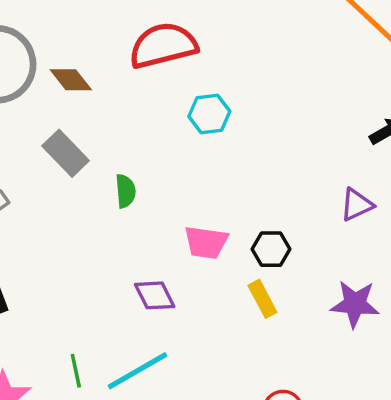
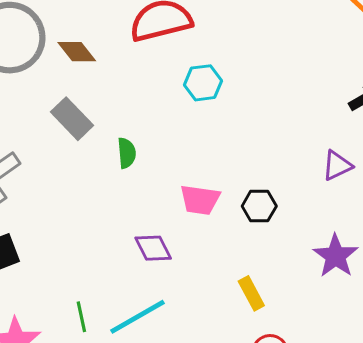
yellow rectangle: (262, 299) -> (251, 293), moved
purple star: (355, 304) -> (336, 256), turned 30

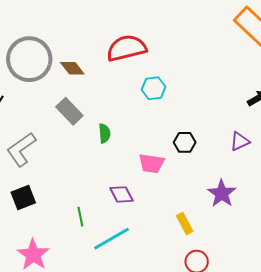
black hexagon: (259, 206) -> (185, 142), moved
purple star: (336, 256) -> (222, 193), moved
green line: (81, 317) -> (80, 217), moved

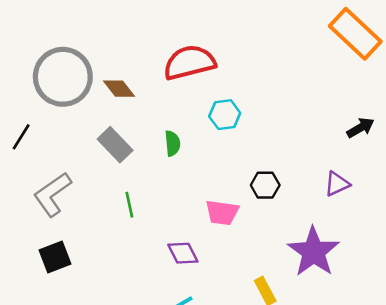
green semicircle: (104, 133) -> (172, 143), moved
purple star: (222, 193) -> (313, 252), size x1.4
green line: (80, 217) -> (129, 205), moved

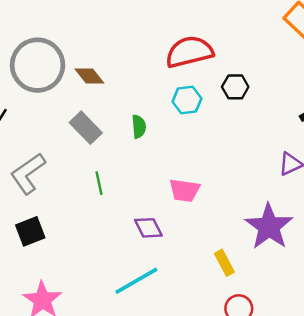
red semicircle: (189, 62) -> (189, 52), moved
black hexagon: (265, 185) -> (235, 87), moved

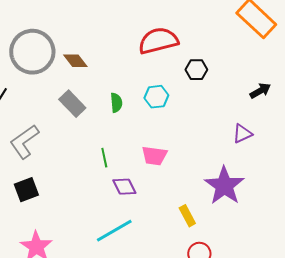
cyan hexagon: (187, 100) -> (156, 97), moved
green line: (99, 183) -> (104, 158), moved

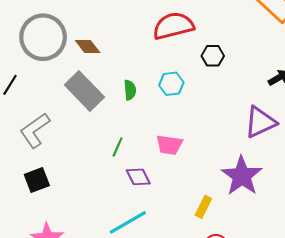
gray rectangle: (72, 104) -> (84, 91), size x1.4
purple triangle: (242, 134) -> (260, 122), size x1.6
green line: (104, 158) -> (118, 147), turned 36
yellow rectangle: (187, 216) -> (203, 207), turned 55

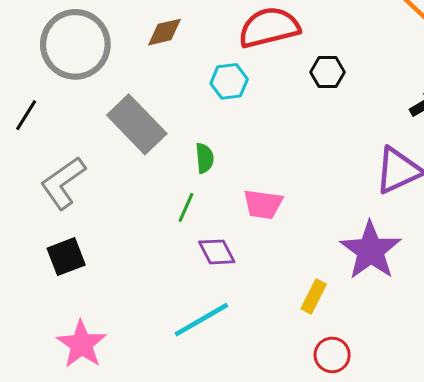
brown diamond: (88, 47) -> (165, 32), moved, turned -65
cyan hexagon: (171, 84) -> (229, 81), moved
green semicircle: (130, 90) -> (204, 158), moved

